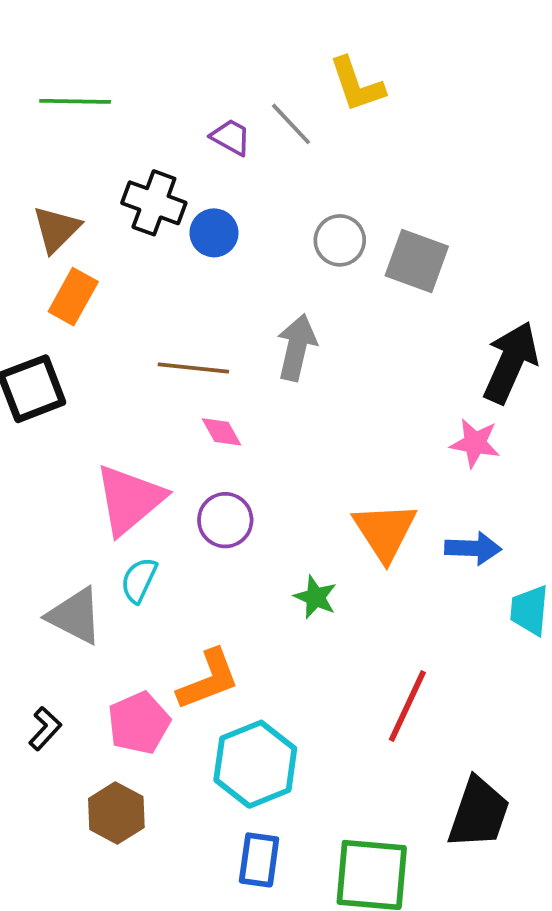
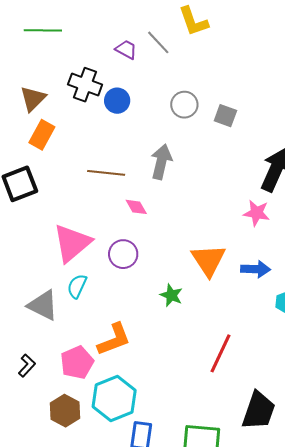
gray square: (417, 261) -> (225, 116), size x0.7
pink diamond: (221, 432) -> (136, 207), moved
cyan hexagon: (255, 764) -> (114, 399), moved

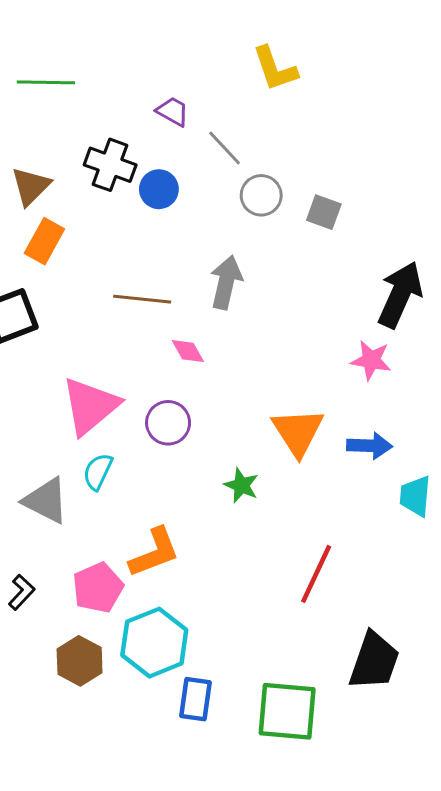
gray line: (158, 42) -> (225, 148), moved

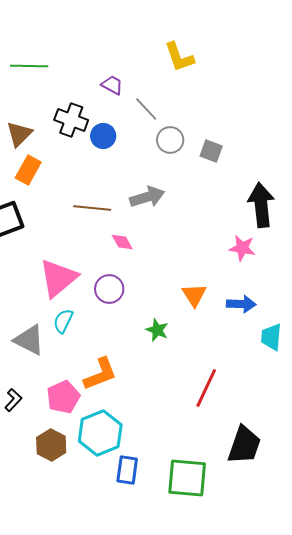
gray arrow: (226, 282) -> (147, 197), turned 60
black arrow: (400, 295) -> (261, 205), turned -30
orange triangle: (298, 432) -> (194, 295), size x0.7

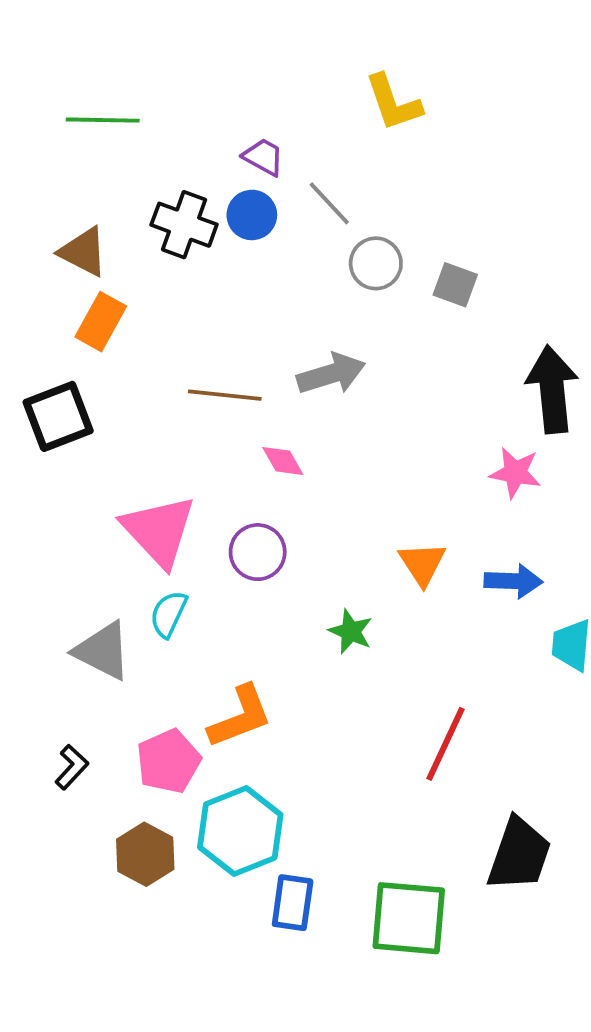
brown triangle: (19, 134) -> (83, 252), turned -48
blue circle: (103, 136) -> (252, 215), moved
pink triangle: (58, 278) -> (159, 531), turned -33

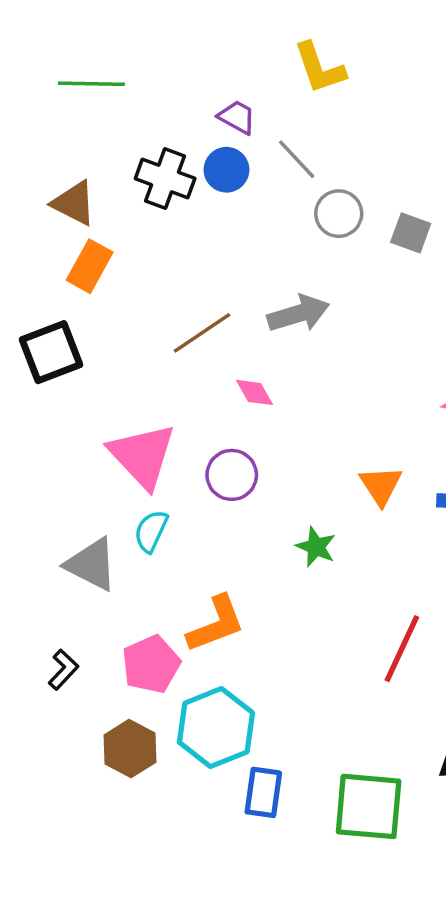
yellow L-shape: (393, 103) -> (319, 68), moved
brown line: (225, 395) -> (202, 333), turned -40

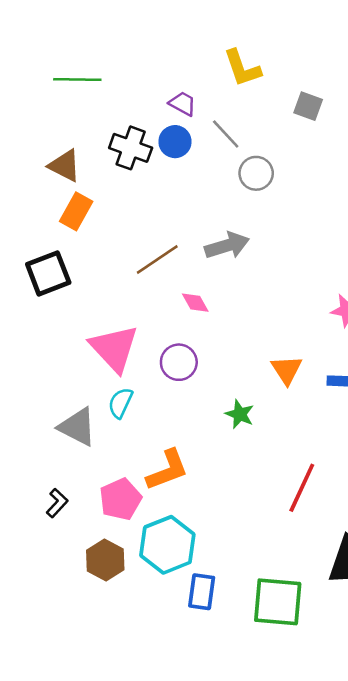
gray square: (411, 233) -> (308, 106), moved

